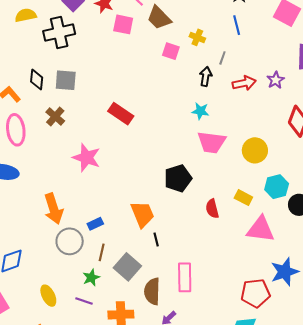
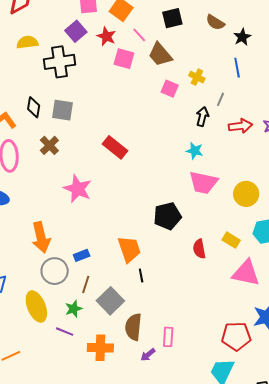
pink rectangle: (185, 277) -> (168, 337), moved, size x0.7
yellow ellipse: (48, 296) -> (36, 307), moved, size x1.4

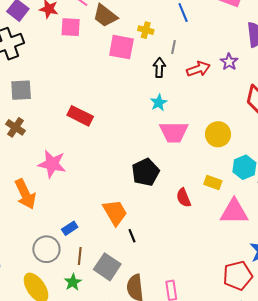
pink square: (170, 89) -> (121, 47), size x1.5
cyan star: (195, 151) -> (159, 103), turned -30
orange arrow: (41, 237) -> (25, 194), moved

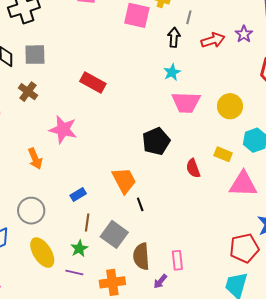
orange arrow: (25, 194) -> (35, 159), size x0.7
gray circle: (46, 249) -> (31, 211), moved

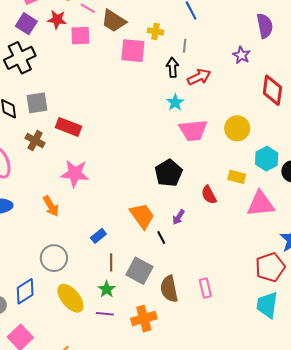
red arrow: (213, 40) -> (199, 77), moved
red rectangle: (93, 82) -> (69, 127), moved
purple arrow: (160, 281) -> (179, 217), moved

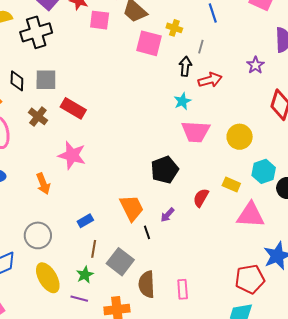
red semicircle: (209, 195) -> (201, 198), turned 48

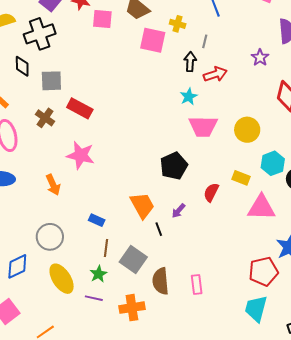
black diamond: (17, 81) -> (22, 66), moved
blue rectangle: (85, 221) -> (97, 220), turned 56

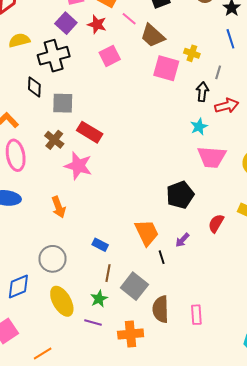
pink square: (102, 19) -> (110, 56), moved, turned -35
pink star: (81, 155) -> (78, 166), moved

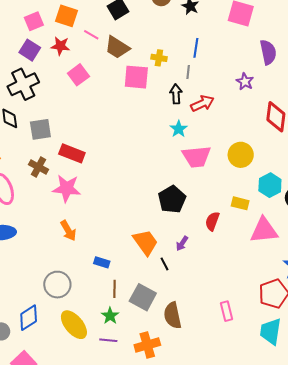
blue line: (230, 39) -> (196, 48), moved, turned 36
orange arrow: (59, 207) -> (68, 231), moved
pink rectangle: (196, 315) -> (226, 311), moved

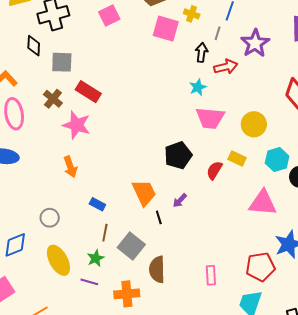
purple star: (245, 82) -> (255, 43), moved, size x1.6
yellow rectangle: (240, 203) -> (237, 158), moved
red semicircle: (212, 221) -> (214, 170), moved
gray circle: (57, 285) -> (50, 218), size x0.7

